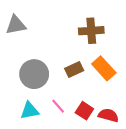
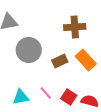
gray circle: (34, 74) -> (29, 50), moved

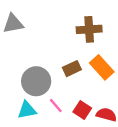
gray circle: (29, 50) -> (36, 81), moved

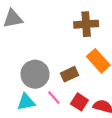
brown rectangle: (72, 69) -> (69, 74), moved

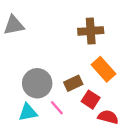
red square: (79, 102) -> (91, 100), moved

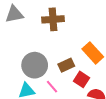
brown cross: (91, 31) -> (53, 19), moved

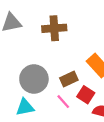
pink line: (52, 87) -> (63, 102), moved

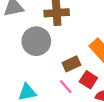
gray circle: (34, 79) -> (36, 41), moved

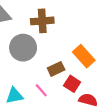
pink line: (66, 87) -> (41, 90), moved

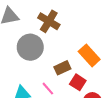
brown cross: (42, 21) -> (49, 21), turned 35

